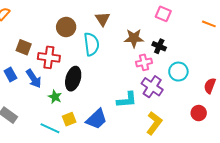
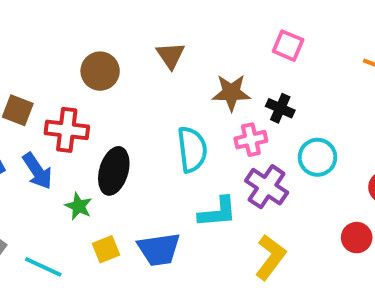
cyan semicircle: (91, 44) -> (192, 149), moved
blue trapezoid: (96, 119) -> (159, 249), turned 35
cyan line: (50, 128) -> (43, 267), moved

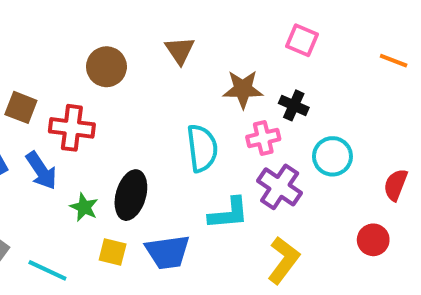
black ellipse: (114, 171) -> (131, 195), moved
yellow square: (106, 249) -> (113, 252), turned 36

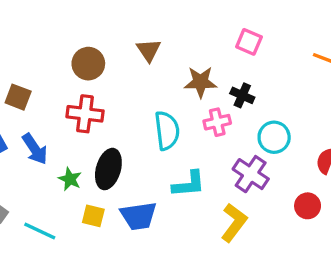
red cross: (72, 128) -> (85, 114), moved
purple cross: (280, 187) -> (251, 174), moved

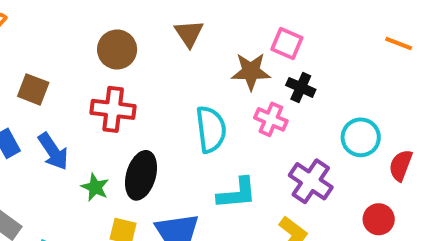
pink square: (249, 42) -> (287, 43), moved
pink cross: (217, 122) -> (271, 119), turned 36
cyan circle: (274, 137) -> (361, 137), moved

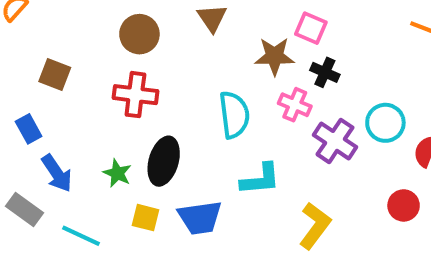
blue arrow: (53, 151) -> (57, 173), moved
purple cross: (311, 181) -> (335, 141), moved

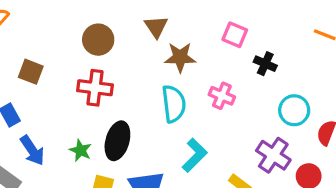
brown star: (275, 56) -> (180, 57), moved
black cross: (325, 72) -> (265, 64), moved
purple cross: (335, 141) -> (273, 155), moved
cyan L-shape: (260, 179) -> (195, 155), turned -40

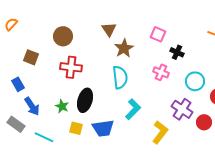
brown circle: (98, 40) -> (63, 36), moved
brown star: (180, 57) -> (124, 48), turned -30
pink cross: (222, 96) -> (161, 72), moved

